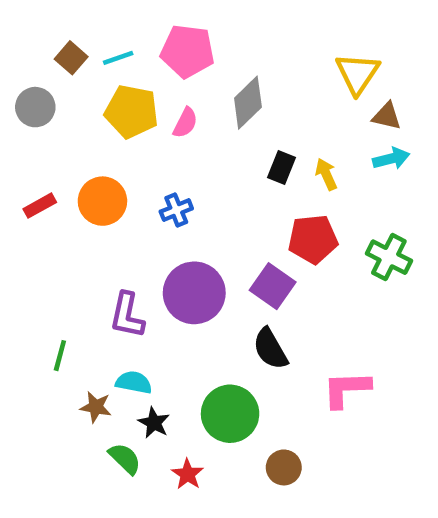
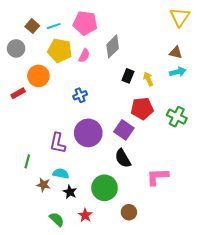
yellow triangle: (358, 74) -> (180, 17), moved
orange circle: (102, 201) -> (38, 76), moved
green semicircle: (125, 458) -> (57, 219), moved

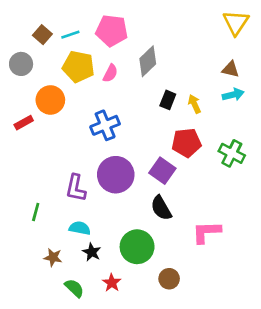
blue cross: (80, 95) -> (105, 125), size x1.5
brown star: (43, 185) -> (53, 257), moved

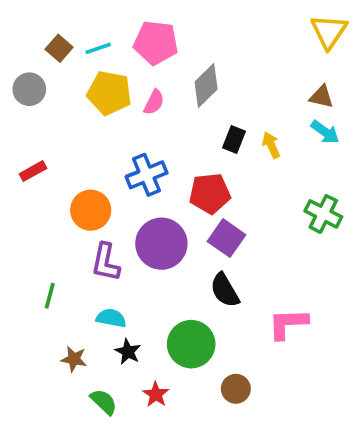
cyan arrow: (233, 95) -> (325, 132), turned 50
orange circle: (50, 100) -> (91, 210), moved
red pentagon: (186, 143) -> (210, 193), moved

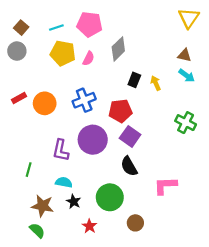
brown square: (59, 48) -> (21, 28), moved
orange circle: (91, 210) -> (45, 103), moved
brown star: (74, 359) -> (42, 206), size x1.5
green semicircle: (104, 402) -> (37, 230), moved

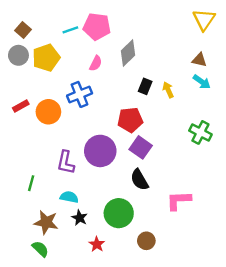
cyan line: (56, 28) -> (70, 30), moved
yellow pentagon: (63, 53) -> (46, 58), moved, turned -30
blue cross: (84, 100) -> (80, 94), moved

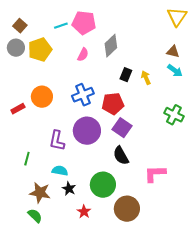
blue cross: (80, 94) -> (83, 95), moved
red rectangle: (21, 106) -> (18, 109), moved
brown circle: (146, 241) -> (127, 209), size x1.6

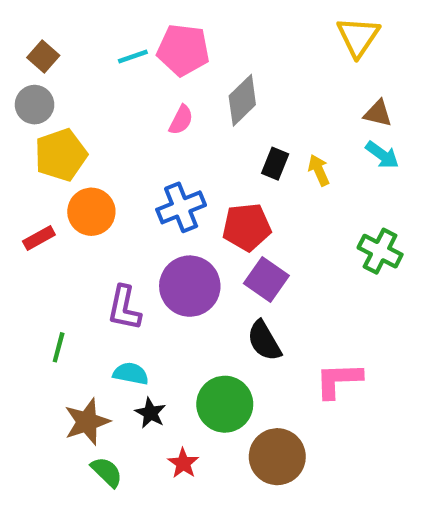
yellow triangle: (177, 17) -> (358, 37), moved
yellow pentagon: (40, 50) -> (61, 155), moved
brown star: (40, 193) -> (87, 422), turned -30
green semicircle: (35, 216) -> (107, 472), moved

